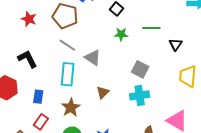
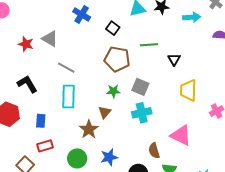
brown pentagon: (65, 16) -> (117, 59), moved
green star: (121, 34) -> (113, 91), moved
gray triangle: (93, 58) -> (50, 39), moved
brown star: (71, 107) -> (89, 129), moved
red rectangle: (41, 122) -> (45, 146), turned 42

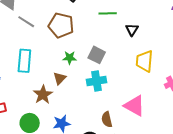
brown pentagon: (117, 59) -> (61, 25), moved
gray line: (66, 68) -> (26, 22), moved

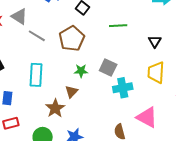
brown pentagon: (61, 25) -> (72, 39), turned 30
black triangle: (132, 30) -> (155, 41), moved
cyan cross: (97, 81) -> (123, 88), moved

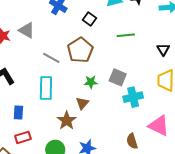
gray line: (37, 36) -> (51, 58), moved

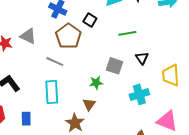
black triangle: (163, 49) -> (142, 58), moved
brown pentagon: (80, 50) -> (68, 36), moved
gray square: (118, 77) -> (115, 66), moved

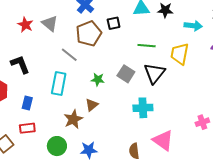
black square: (90, 20) -> (114, 23), turned 32
black triangle: (142, 58) -> (154, 73), size x1.6
yellow trapezoid: (171, 75) -> (180, 54), moved
green star: (96, 83) -> (98, 80), moved

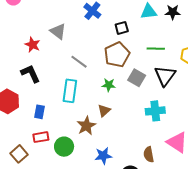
red star: (25, 25) -> (33, 45), moved
brown pentagon: (89, 34) -> (117, 55), moved
green circle: (57, 146) -> (64, 147), moved

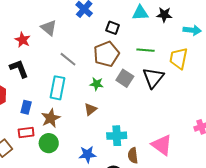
black square: (122, 28) -> (113, 28), turned 32
cyan cross: (155, 111) -> (117, 136), moved
brown star: (86, 126) -> (51, 118), moved

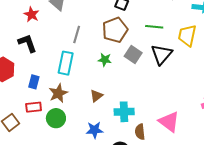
gray line: (68, 59) -> (77, 35), turned 66
brown triangle: (91, 109) -> (96, 96), moved

